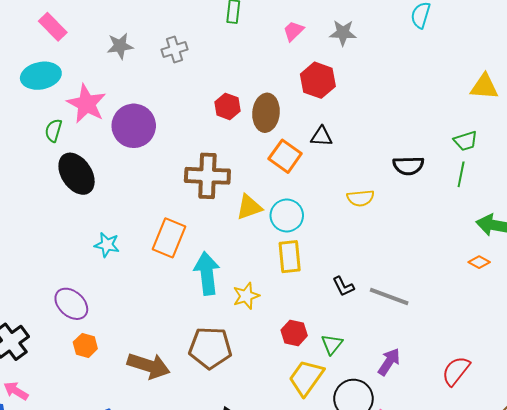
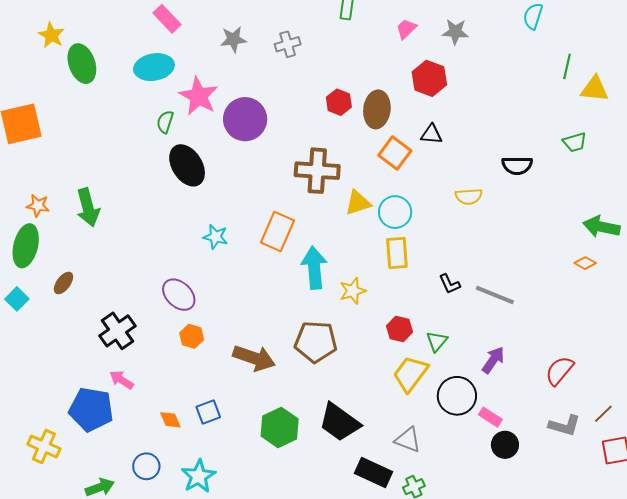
green line: (461, 174) -> (567, 66), moved

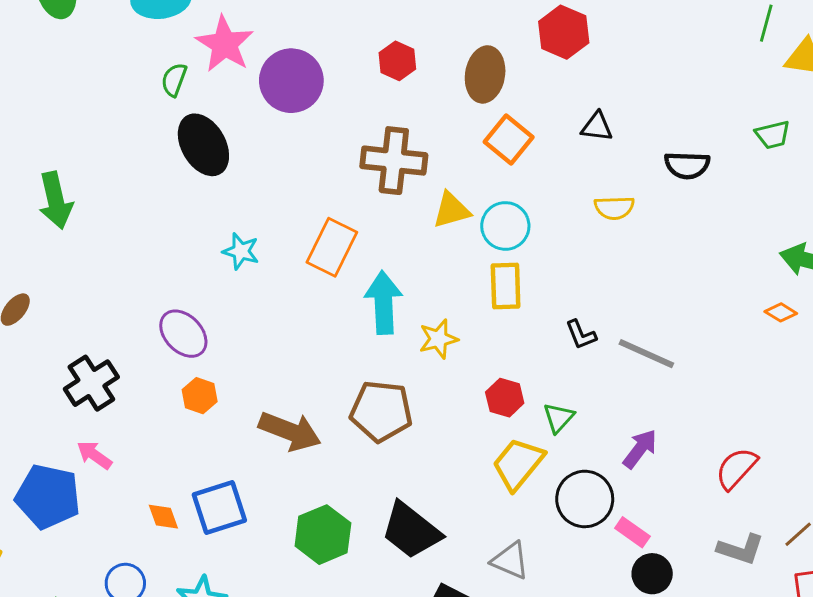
red hexagon: (339, 102) -> (397, 61), moved
black triangle: (431, 134) -> (597, 127), moved
blue square: (208, 412) -> (219, 507), size x1.5

